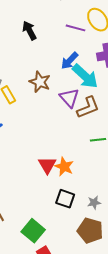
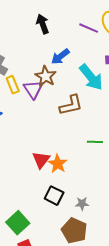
blue arrow: (70, 61) -> (60, 57), moved
purple triangle: (69, 98) -> (33, 89), moved
brown L-shape: (88, 107) -> (71, 105), moved

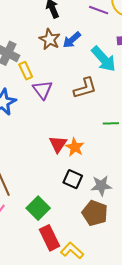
brown star: (46, 76) -> (50, 39), moved
purple triangle: (33, 89) -> (42, 90), moved
gray star: (82, 204) -> (101, 186), size x1.5

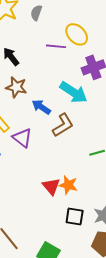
blue arrow: (72, 40) -> (41, 107), moved, turned 90

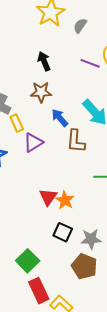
brown star: (16, 87) -> (41, 92), turned -30
brown L-shape: (63, 125) -> (76, 141), turned 110
purple triangle: (22, 138) -> (33, 142), turned 35

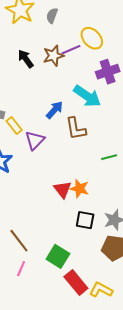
purple line: (90, 63) -> (71, 50), turned -30
brown star: (41, 92) -> (54, 56), moved
blue arrow: (60, 118) -> (55, 110), turned 96

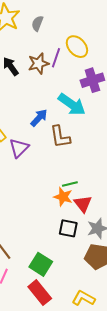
purple line: (71, 50) -> (56, 58), turned -48
green line: (109, 157) -> (70, 184), moved
red triangle: (62, 189) -> (83, 204), moved
red rectangle: (76, 283) -> (40, 293), moved

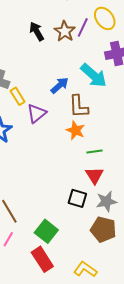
brown star: (38, 64) -> (65, 31), turned -30
green line: (70, 184) -> (94, 151), moved
orange star: (63, 197) -> (76, 130), moved

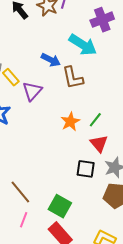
blue arrow: (60, 85) -> (51, 60), turned 78
orange star: (76, 130) -> (70, 122), moved, turned 30
green line: (94, 151) -> (95, 120), turned -35

